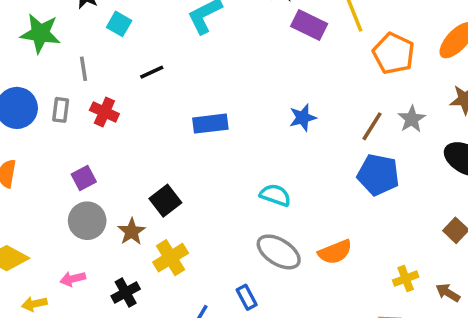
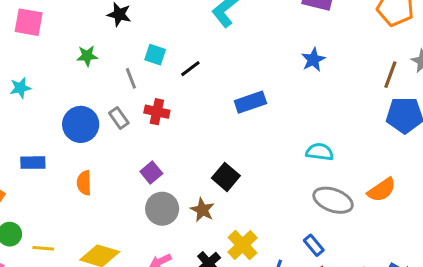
cyan square: (119, 24) -> (155, 55), moved
green star: (40, 33) -> (87, 56), size x0.6
gray rectangle: (61, 110) -> (119, 118), turned -30
blue star: (303, 118) -> (313, 60), moved
yellow cross: (171, 258) -> (243, 245), moved

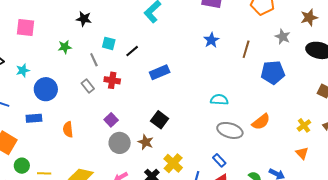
brown line: (390, 75) -> (246, 49), moved
blue rectangle: (250, 102) -> (160, 72), moved
blue circle: (81, 124) -> (46, 89), moved

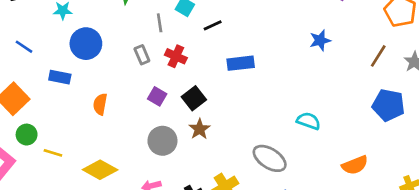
brown line: (246, 49) -> (378, 56), moved
purple square: (111, 120) -> (157, 96), moved, turned -32
black square: (160, 120) -> (194, 98), moved
gray ellipse: (230, 130) -> (270, 158), moved
brown star: (146, 142) -> (200, 129), moved

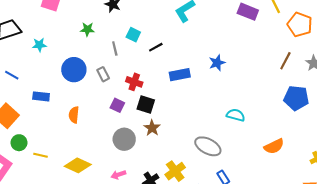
blue star: (320, 40) -> (217, 63), moved
blue circle: (86, 44) -> (74, 70), moved
red cross: (176, 56) -> (134, 82), moved
black square: (194, 98) -> (146, 105), turned -30

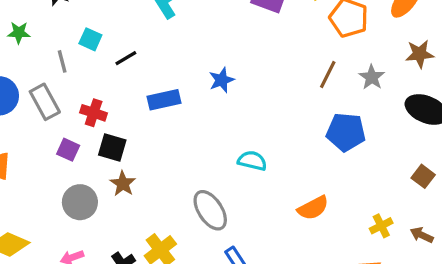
gray rectangle: (103, 74) -> (45, 102), size x1.5
gray ellipse: (208, 146) -> (210, 210), turned 30

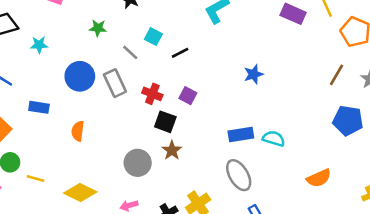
gray line: (62, 61) -> (130, 52), turned -36
blue rectangle: (164, 100) -> (241, 134), moved
purple square: (68, 150) -> (188, 96), moved

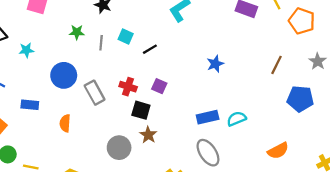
gray line: (130, 52) -> (101, 43), moved, turned 56
brown line: (336, 75) -> (276, 65), moved
gray rectangle: (115, 83) -> (95, 93), moved
cyan semicircle: (274, 139) -> (236, 119), turned -36

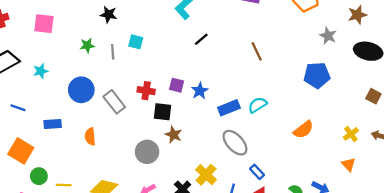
black line: (150, 49) -> (201, 39), moved
blue star: (215, 64) -> (200, 91), moved
brown line: (276, 65) -> (257, 51), moved, turned -42

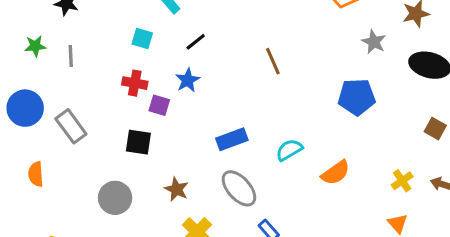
cyan square: (136, 42) -> (142, 39), moved
red cross: (146, 91) -> (135, 83), moved
blue star: (200, 91) -> (188, 80), moved
cyan semicircle: (257, 105) -> (289, 150), moved
brown star: (174, 135) -> (177, 189), moved

